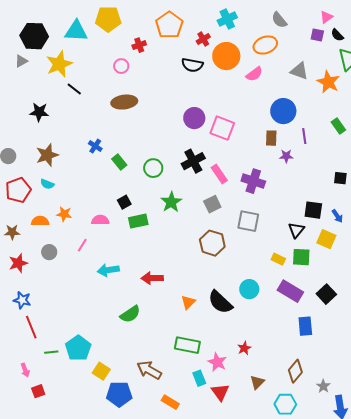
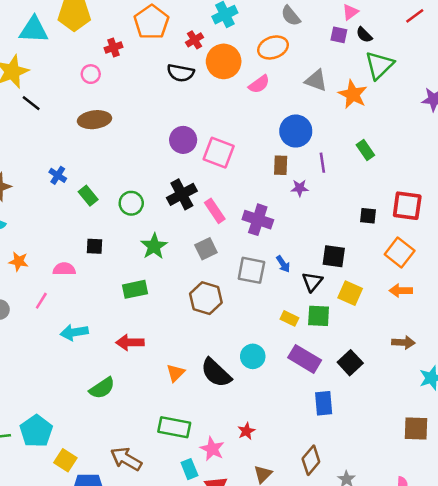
black square: (124, 202) -> (94, 246), turned 32
blue arrow: (337, 216) -> (283, 264), moved
green rectangle: (138, 221) -> (135, 289), moved

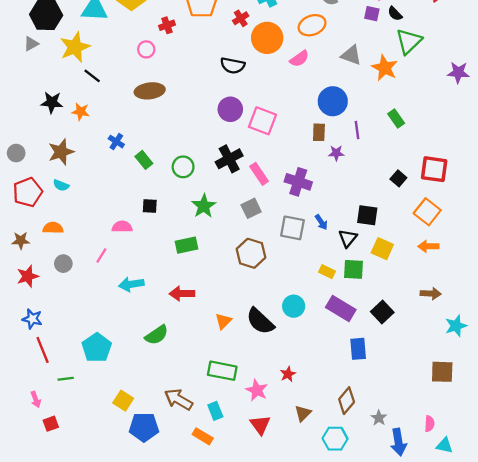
black semicircle: (181, 73) -> (233, 66), moved
black square: (368, 216) -> (398, 178), turned 35
orange star: (19, 261) -> (81, 112), moved
cyan pentagon: (36, 431) -> (97, 348), moved
cyan rectangle: (189, 469) -> (215, 411), moved

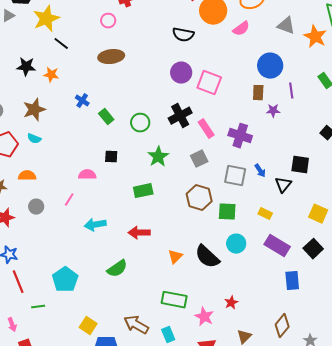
yellow square: (382, 249) -> (318, 214), moved
green square: (354, 269) -> (227, 212), moved

